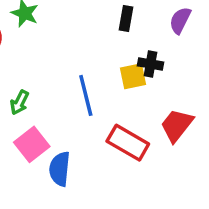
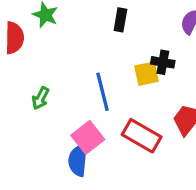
black rectangle: (126, 19) -> (120, 20), moved
pink square: (32, 144) -> (88, 137), moved

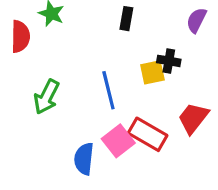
green arrow: (40, 98) -> (46, 97), size x1.5
pink square: (88, 137) -> (118, 141), moved

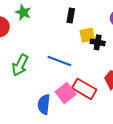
yellow square: (152, 72) -> (87, 35), moved
blue line: (108, 90) -> (59, 61), turned -55

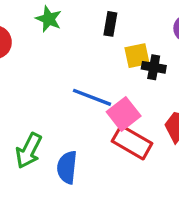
green star: (23, 12) -> (49, 19), moved
green arrow: (20, 65) -> (29, 151), moved
pink square: (66, 93) -> (124, 114), moved

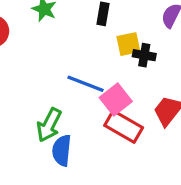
green arrow: (29, 151) -> (49, 125), moved

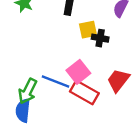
blue line: (86, 84) -> (55, 81), moved
blue semicircle: (62, 150) -> (23, 110), moved

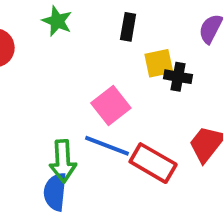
pink square: (78, 72) -> (111, 105), moved
green arrow: (28, 91) -> (63, 161), turned -30

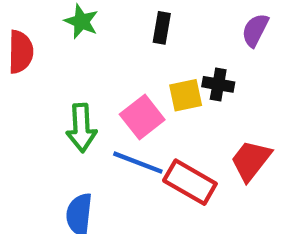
yellow square: (159, 63) -> (186, 95), moved
green arrow: (63, 161) -> (81, 128), moved

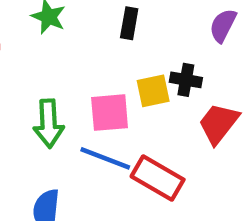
pink square: (142, 117) -> (110, 113), turned 33
red trapezoid: (251, 160) -> (219, 124), moved

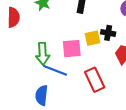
blue line: (105, 158) -> (55, 70), moved
red rectangle: (158, 178) -> (95, 80), turned 35

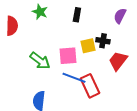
green arrow: (43, 54) -> (40, 61), turned -50
blue line: (55, 70) -> (74, 78), moved

